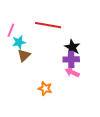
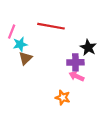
black star: (72, 47) -> (88, 47), moved
orange star: (45, 89) -> (63, 98), moved

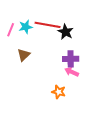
cyan star: (20, 44) -> (26, 27), moved
black star: (88, 47) -> (66, 32), moved

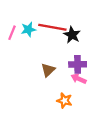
brown triangle: (24, 55) -> (48, 70), moved

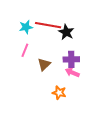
pink line: (12, 33) -> (25, 50), moved

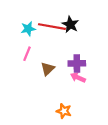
black star: (66, 32) -> (70, 24), moved
orange star: (59, 93) -> (64, 111), moved

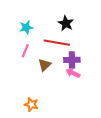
red line: (52, 27) -> (57, 43), moved
orange star: (64, 111) -> (31, 105), moved

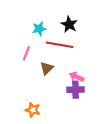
cyan star: (26, 27) -> (39, 29), moved
purple cross: (72, 60) -> (76, 90), moved

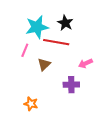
cyan star: (39, 29) -> (37, 27), size x1.6
pink arrow: (77, 77) -> (85, 63), moved, turned -48

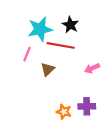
purple cross: (71, 85) -> (87, 106), moved
orange star: (31, 104) -> (64, 112), moved

